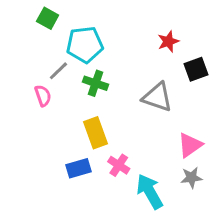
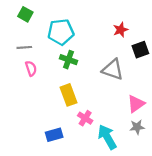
green square: (48, 18) -> (25, 14), moved
gray line: (58, 71) -> (24, 47), moved, turned 40
blue rectangle: (79, 168) -> (54, 135), moved

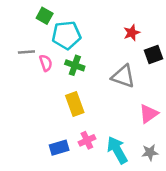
green square: (25, 14) -> (45, 16), moved
pink semicircle: (31, 68) -> (46, 63), moved
pink cross: (85, 118) -> (87, 140), moved, turned 32
gray star: (137, 127) -> (150, 152), moved

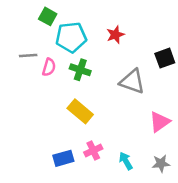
red star: (132, 33) -> (115, 35), moved
pink semicircle: (46, 63) -> (49, 67), turned 35
yellow rectangle: (75, 104) -> (80, 111), turned -30
cyan arrow: (117, 150) -> (126, 161), size x0.6

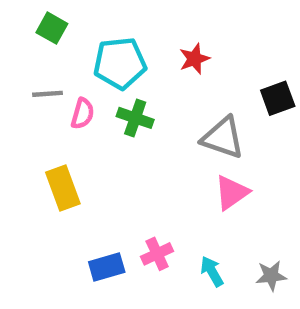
green square: (48, 16) -> (52, 28), moved
yellow rectangle: (80, 111) -> (63, 188), moved, turned 30
pink triangle: (160, 122) -> (232, 192), moved

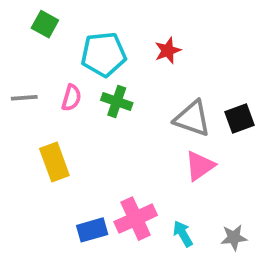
gray line: (48, 94) -> (24, 98), moved
black square: (278, 98) -> (239, 119), moved
pink cross: (157, 254) -> (136, 219), size x1.5

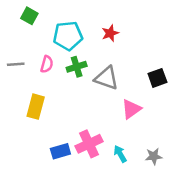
green cross: (117, 102) -> (77, 67), turned -36
gray triangle: (192, 119) -> (106, 78), moved
yellow rectangle: (54, 162) -> (36, 107), turned 35

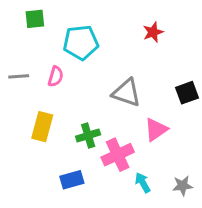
green square: (29, 16) -> (35, 19), turned -35
red star: (110, 33) -> (153, 32), moved
green cross: (77, 67) -> (88, 135), moved
pink cross: (89, 144) -> (118, 155), moved

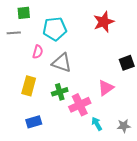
red star: (153, 32) -> (104, 22), size x1.5
gray line: (19, 76) -> (14, 33), moved
gray triangle: (126, 93) -> (62, 63), moved
blue rectangle: (72, 180) -> (34, 122), moved

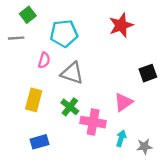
green square: (24, 13) -> (28, 15), turned -32
green cross: (60, 92) -> (70, 107), turned -35
pink cross: (80, 105) -> (93, 122), turned 35
cyan arrow: (97, 124) -> (121, 138), moved, turned 48

